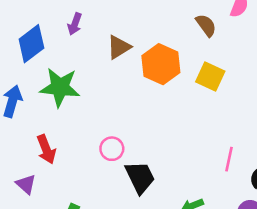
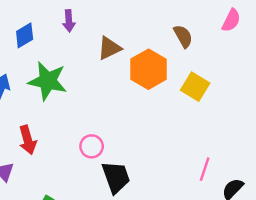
purple arrow: (75, 24) -> (69, 21), turned -30
brown semicircle: (206, 25) -> (183, 36), moved
blue diamond: (31, 44) -> (25, 35), size x0.7

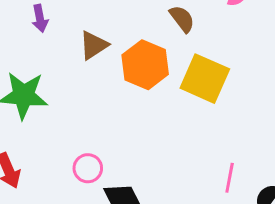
yellow square: (195, 87) -> (205, 79), size x1.4

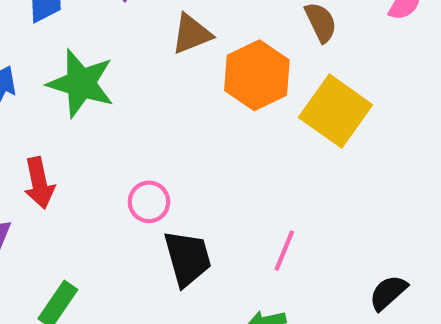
pink line: (230, 178) -> (284, 251), moved

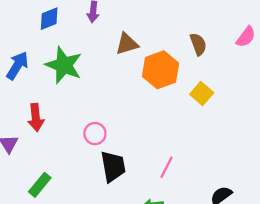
yellow square: (335, 111) -> (202, 94), size x0.6

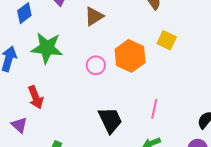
orange hexagon: (161, 70) -> (130, 56), moved
pink circle: (95, 134) -> (96, 65), moved

